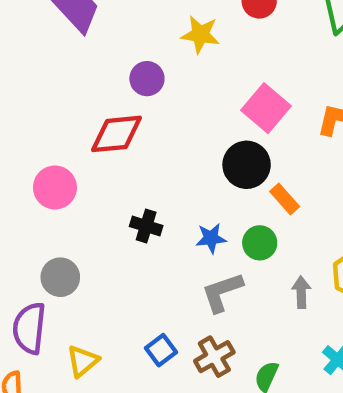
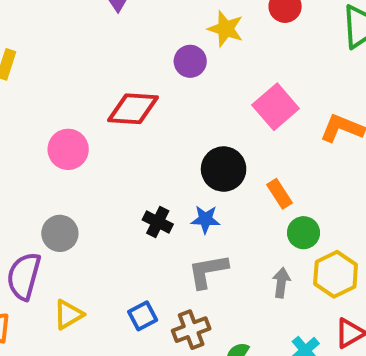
purple circle: (147, 79) -> (190, 61), moved
black circle: (247, 165) -> (224, 169), moved
black cross: (146, 226) -> (158, 222), moved
green circle: (260, 243) -> (304, 233), moved

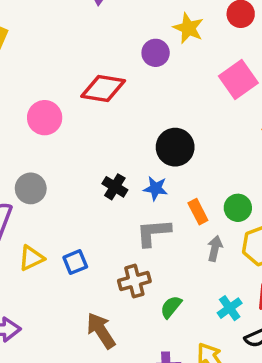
pink square: (276, 107) -> (238, 79), moved
orange rectangle: (280, 194) -> (198, 212), moved
blue square: (143, 316) -> (75, 262), moved

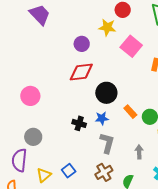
yellow star: (188, 28) -> (107, 27), moved
red diamond: (103, 88) -> (81, 72), moved
orange rectangle: (198, 212) -> (130, 112), moved
gray L-shape: (153, 233) -> (107, 143), turned 125
gray arrow: (215, 248) -> (139, 152), moved

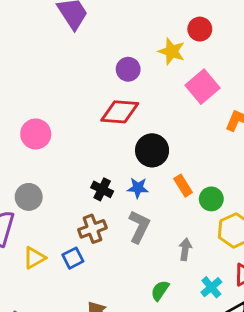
brown cross: (104, 172) -> (92, 229), moved

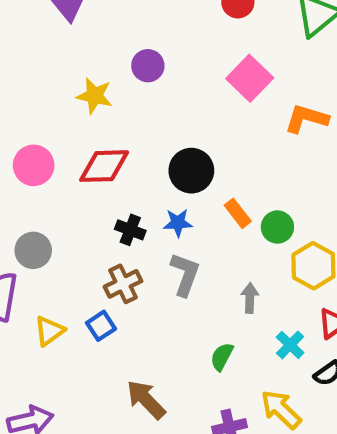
yellow star: (172, 51) -> (95, 96), moved
red diamond: (120, 112) -> (104, 166), moved

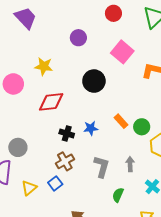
purple circle: (148, 66) -> (78, 38), moved
pink circle: (34, 165) -> (13, 84), moved
black circle: (191, 171) -> (94, 81), moved
gray L-shape: (185, 274) -> (102, 167), moved

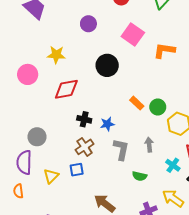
blue star: (91, 128) -> (107, 124), moved
blue square: (55, 183) -> (77, 170), turned 32
green semicircle: (118, 195) -> (139, 176), turned -96

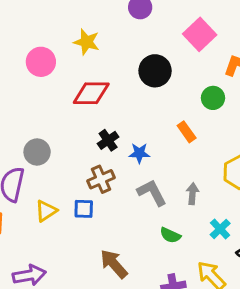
green circle: (158, 107) -> (213, 98), moved
black cross: (84, 119) -> (108, 140), turned 32
gray L-shape: (121, 149) -> (152, 193), turned -50

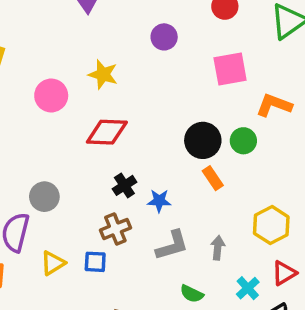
pink square: (200, 34) -> (230, 69), turned 32
black circle: (155, 71) -> (203, 140), moved
gray L-shape: (152, 193) -> (172, 245), turned 100

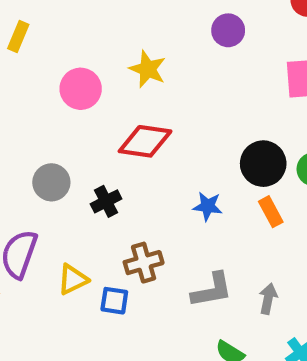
black cross: (124, 185) -> (106, 201), moved
gray circle: (44, 197) -> (51, 182), moved
blue star: (159, 201) -> (208, 206), moved
yellow triangle: (53, 263) -> (73, 279), moved

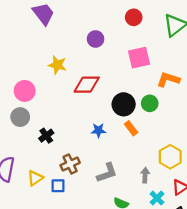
pink circle: (81, 89) -> (25, 91), moved
red diamond: (145, 141) -> (87, 85), moved
gray circle: (51, 182) -> (20, 117), moved
gray arrow: (268, 299) -> (145, 175), moved

